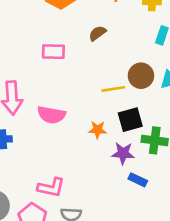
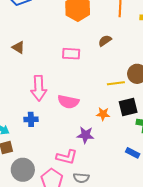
purple star: (123, 153) -> (85, 135), moved

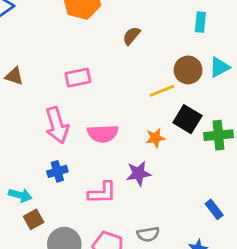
pink rectangle: (71, 54) -> (78, 78), moved
black square: (128, 107) -> (187, 119), turned -30
blue rectangle: (133, 153) -> (214, 209), moved, turned 40
pink L-shape: (67, 157) -> (102, 193), moved

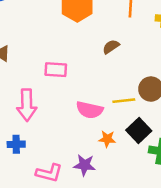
pink semicircle: (103, 133) -> (90, 110), moved

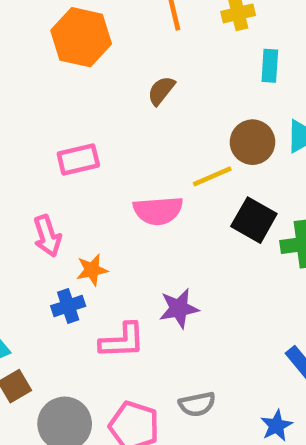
pink arrow: (27, 105) -> (47, 236), size x0.7
orange star: (107, 139) -> (92, 270), moved
blue cross: (16, 144) -> (68, 306), moved

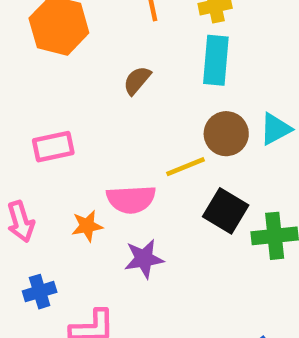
cyan rectangle: (270, 66) -> (216, 60), moved, size x1.5
orange star: (92, 270) -> (87, 226), moved
purple star: (179, 308) -> (144, 259), moved

